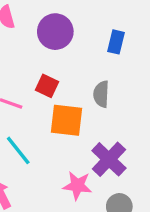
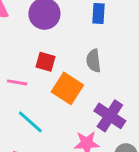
orange square: (66, 120) -> (67, 88), turned 36

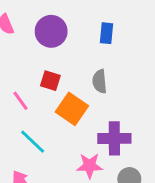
pink line: (17, 82) -> (21, 101), turned 42
purple cross: (110, 116) -> (114, 138), turned -36

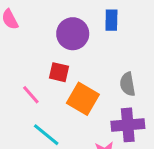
purple circle: (51, 31) -> (73, 34), moved
gray semicircle: (100, 81) -> (127, 84), moved

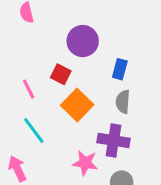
blue rectangle: (111, 20) -> (120, 69), moved

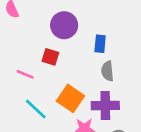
pink line: (29, 89) -> (25, 74), turned -30
orange square: (77, 105) -> (70, 98), moved

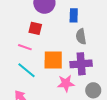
pink line: (25, 74) -> (25, 47), moved
orange square: (70, 98) -> (53, 60), turned -30

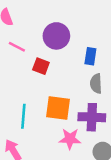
pink line: (25, 47) -> (17, 47), moved
cyan line: (26, 70) -> (23, 116), turned 48

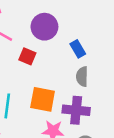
blue rectangle: (90, 56) -> (78, 49), turned -42

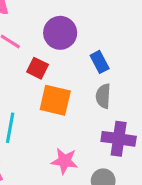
orange square: (43, 99) -> (55, 100), moved
purple cross: (76, 110) -> (119, 139), moved

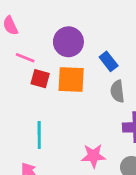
red square: (38, 68) -> (40, 79), moved
orange square: (55, 100) -> (71, 79), moved

